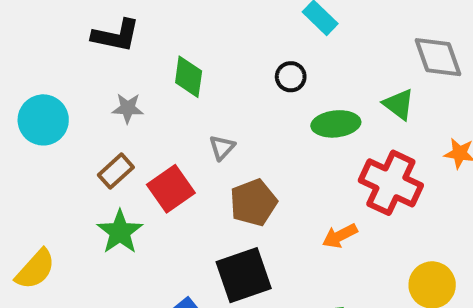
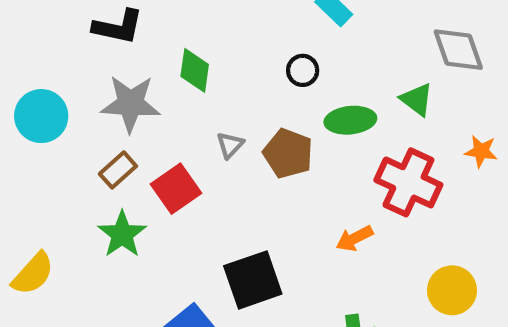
gray star: (128, 108) -> (130, 104), size x1.8
brown pentagon: (253, 202) -> (288, 153), moved, turned -30

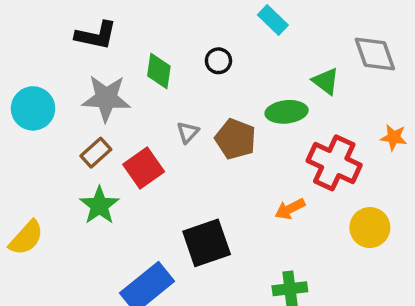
black circle: (303, 70) -> (218, 61), moved
green triangle: (417, 99) -> (326, 81), moved
yellow circle: (452, 290) -> (370, 228), moved

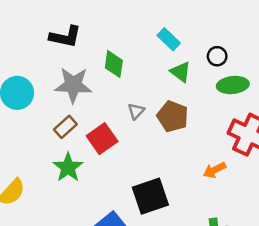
cyan rectangle: (273, 20) -> (169, 39), moved
black circle: (218, 61) -> (217, 56), moved
green triangle: (326, 81) -> (180, 72), moved
green ellipse: (287, 112) -> (233, 85), moved

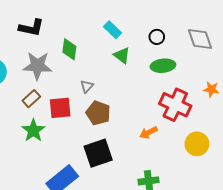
black circle: (217, 56) -> (157, 37), moved
brown pentagon: (173, 116) -> (98, 113), moved
red square: (102, 139) -> (60, 108), turned 30

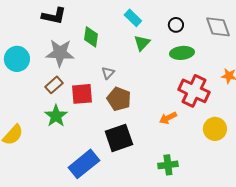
green triangle: (122, 55) -> (142, 43), turned 36

